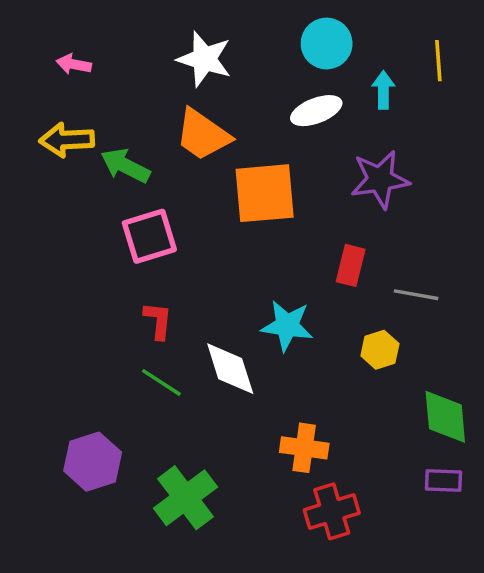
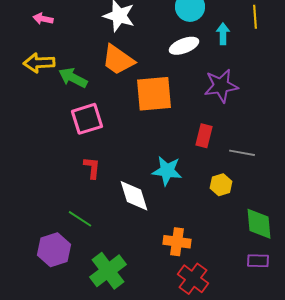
green line: (161, 382) -> (80, 219), moved
red cross: (332, 511) -> (193, 279), turned -36

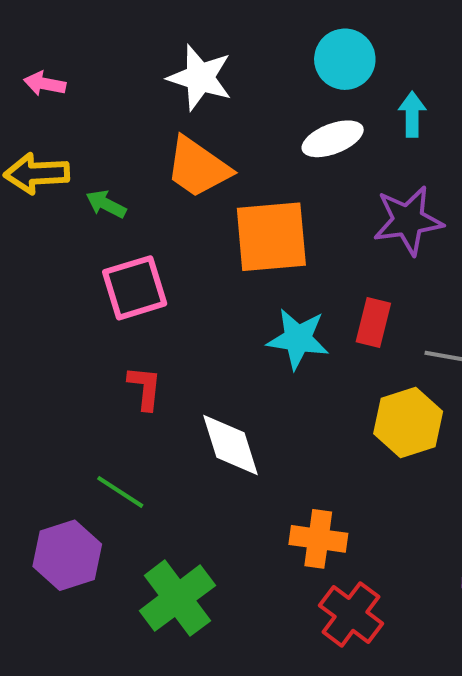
green arrow: (73, 78) -> (106, 204), size x0.7
cyan star: (167, 171) -> (298, 339), moved
yellow hexagon: (221, 185) -> (408, 423), size x1.5

